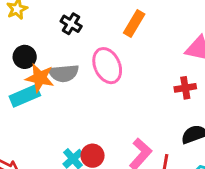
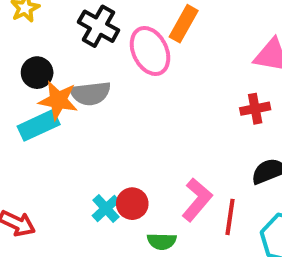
black cross: (71, 24) -> (99, 26), size x1.4
pink ellipse: (107, 66) -> (150, 51), moved

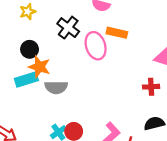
orange rectangle: (184, 24) -> (117, 33), turned 66
gray semicircle: (90, 93) -> (56, 87), moved

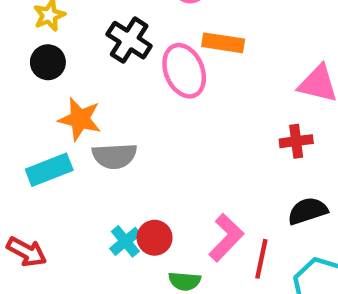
black circle: (30, 49) -> (48, 62), moved
cyan rectangle: (26, 79) -> (49, 170), moved

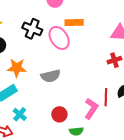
gray semicircle: (114, 156) -> (51, 76), moved
cyan cross: (125, 241) -> (20, 114), moved
red line: (261, 259) -> (106, 97), moved

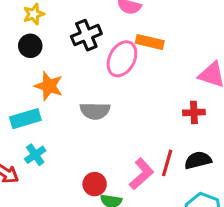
black cross: (32, 29) -> (86, 35), turned 30
pink ellipse: (59, 38) -> (122, 59), turned 45
red circle: (59, 114) -> (95, 184), moved

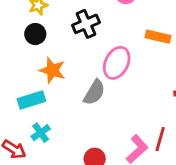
orange rectangle: (150, 42) -> (158, 37), moved
pink ellipse: (122, 59) -> (117, 63), moved
gray semicircle: (95, 111) -> (94, 92), turned -60

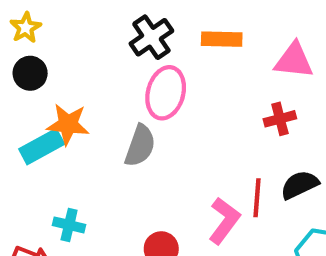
black cross: (86, 24) -> (151, 37), moved
cyan rectangle: (31, 100) -> (42, 147), moved
cyan cross: (41, 133) -> (69, 225), turned -30

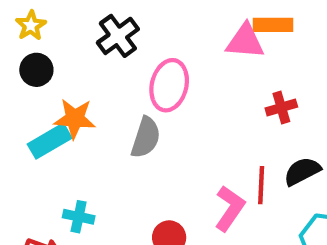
black cross: (151, 37) -> (118, 36), moved
orange rectangle: (222, 39) -> (273, 25), moved
pink triangle: (294, 61) -> (245, 41), moved

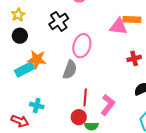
red line: (261, 185) -> (85, 98), moved

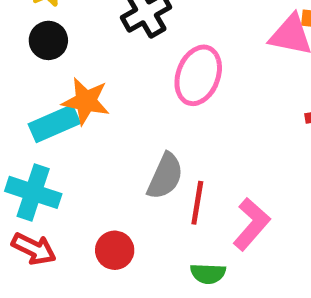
gray semicircle: (70, 70) -> (165, 176), moved
cyan cross: (37, 106) -> (33, 192), moved, size x1.5
red circle: (79, 117) -> (115, 250), moved

